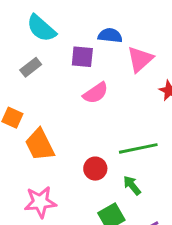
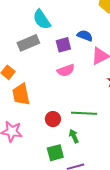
purple square: (82, 57) -> (63, 45), turned -35
gray rectangle: (31, 67) -> (28, 43), size x1.5

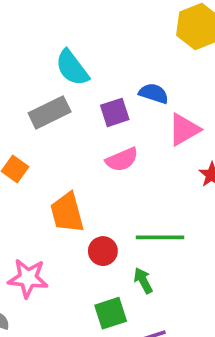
orange trapezoid: (21, 94) -> (67, 213), moved

